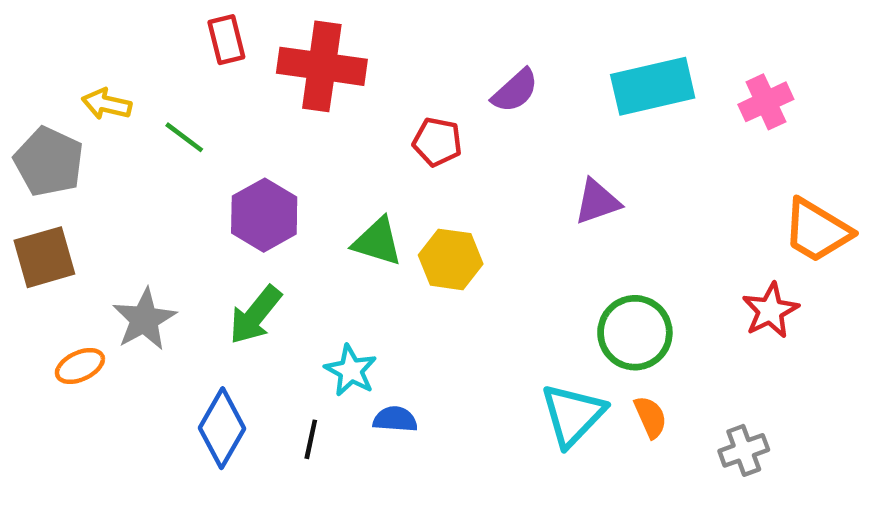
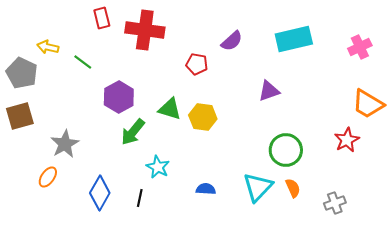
pink cross: (766, 102) -> (360, 47), moved
green arrow: (255, 315) -> (133, 132), moved
orange ellipse: (80, 366) -> (48, 177), moved, turned -30
blue semicircle: (395, 419) -> (206, 189), moved

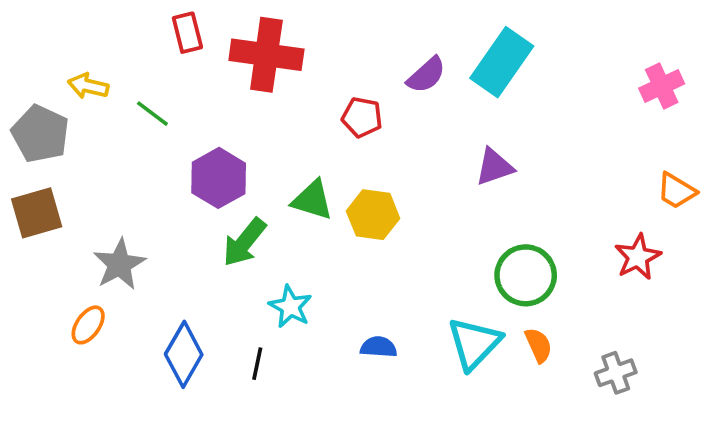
cyan rectangle: (294, 39) -> (502, 62), moved, turned -42
orange trapezoid: (368, 104) -> (676, 191), size x0.7

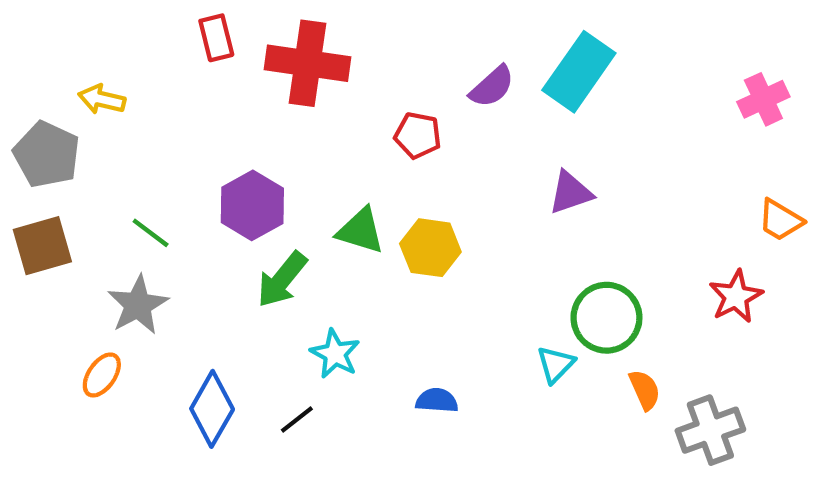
green line: (152, 114) -> (151, 233), moved
cyan triangle: (474, 343) -> (556, 364), moved, size x0.6
orange semicircle: (539, 345) -> (645, 390), moved
black line: (257, 364) -> (297, 420), turned 40
gray cross: (616, 373) -> (710, 430), size x1.4

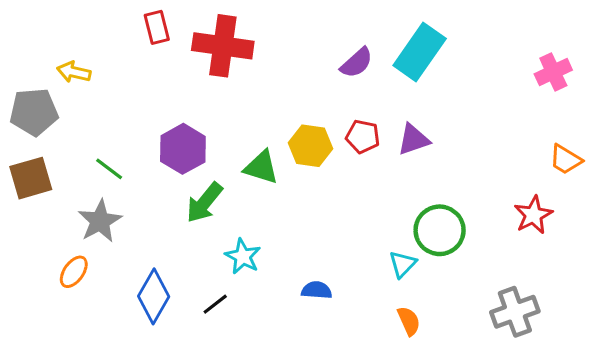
red pentagon: (418, 135) -> (363, 137), moved
gray pentagon: (47, 154) -> (34, 112), turned -30
yellow hexagon: (430, 248) -> (310, 146), moved
orange semicircle: (645, 390) -> (409, 321), moved

